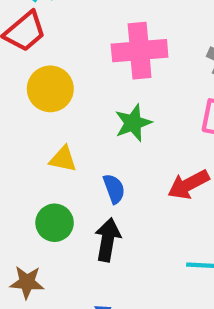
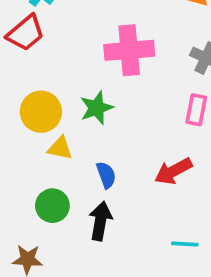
yellow circle: (50, 89) -> (41, 112), moved
green star: (133, 123) -> (97, 108), moved

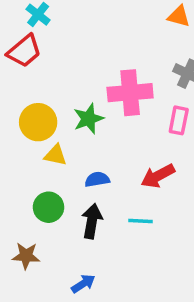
pink cross: (129, 50) -> (130, 93), moved
blue semicircle: (106, 175) -> (97, 179), turned -80
cyan line: (185, 244) -> (140, 221), moved

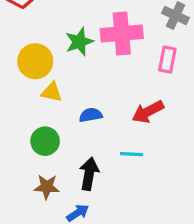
green star: (88, 119) -> (79, 42), moved
black arrow: (92, 221) -> (89, 174), moved
brown star: (26, 256) -> (47, 187), moved

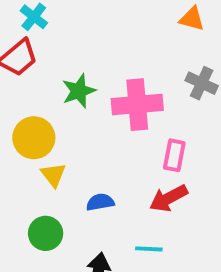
green star: (79, 42) -> (79, 91), moved
pink rectangle: (167, 60) -> (174, 155), moved
yellow triangle: (52, 92) -> (53, 175), turned 40

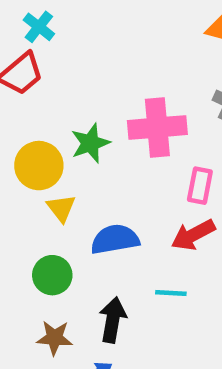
green star: (79, 91) -> (90, 143), moved
blue semicircle: (100, 202) -> (115, 239), size x1.5

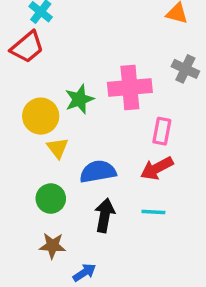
cyan line: (171, 293) -> (153, 212), moved
black arrow: (113, 320) -> (105, 215), moved

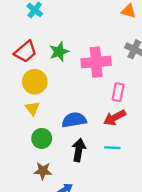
red trapezoid: (27, 47) -> (25, 52), moved
green star: (79, 99) -> (59, 52), moved
yellow triangle: (57, 148) -> (32, 108), moved

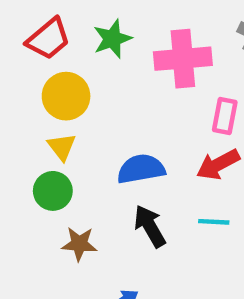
green circle: (42, 138) -> (53, 191), moved
black arrow: (79, 150) -> (150, 226), turned -40
brown star: (43, 171) -> (79, 244), moved

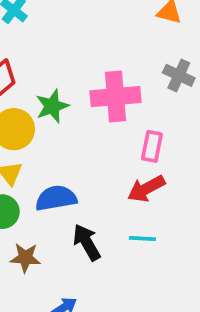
green star: (112, 39) -> (52, 106), moved
blue semicircle: (141, 169) -> (56, 198), moved

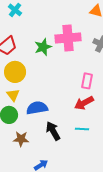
pink cross: (115, 97) -> (68, 38), moved
green star: (52, 106) -> (43, 47), moved

